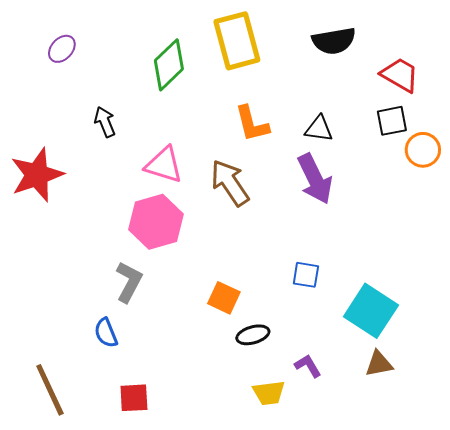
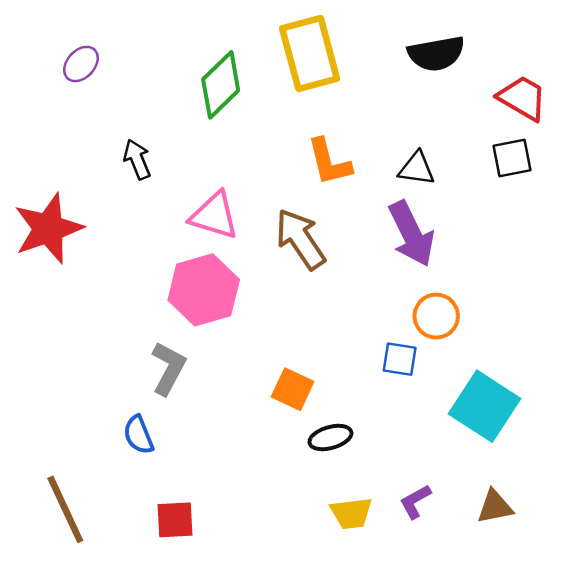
orange circle: (423, 150) -> (436, 316), moved
brown triangle: (379, 364) -> (495, 507), moved
purple L-shape: (308, 366) -> (415, 502), moved, turned -88

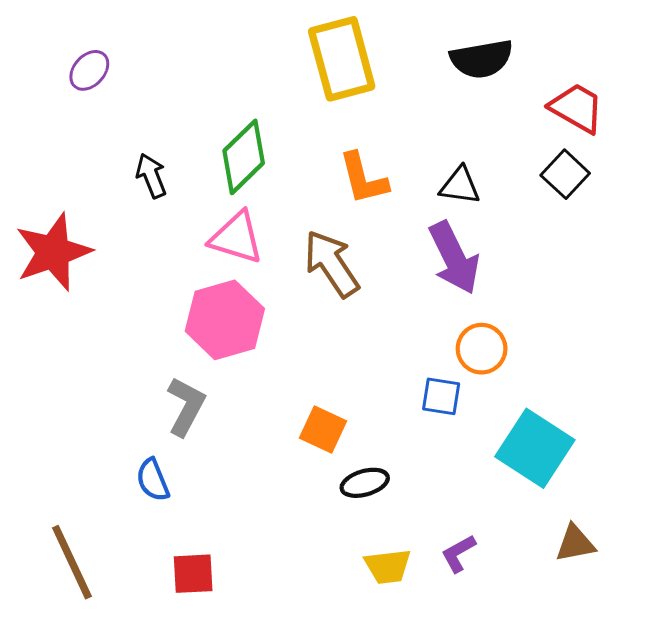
green diamond: (221, 85) -> (244, 157), moved
black square: (512, 158) -> (565, 174), turned -36
brown triangle: (495, 507) -> (575, 543), moved

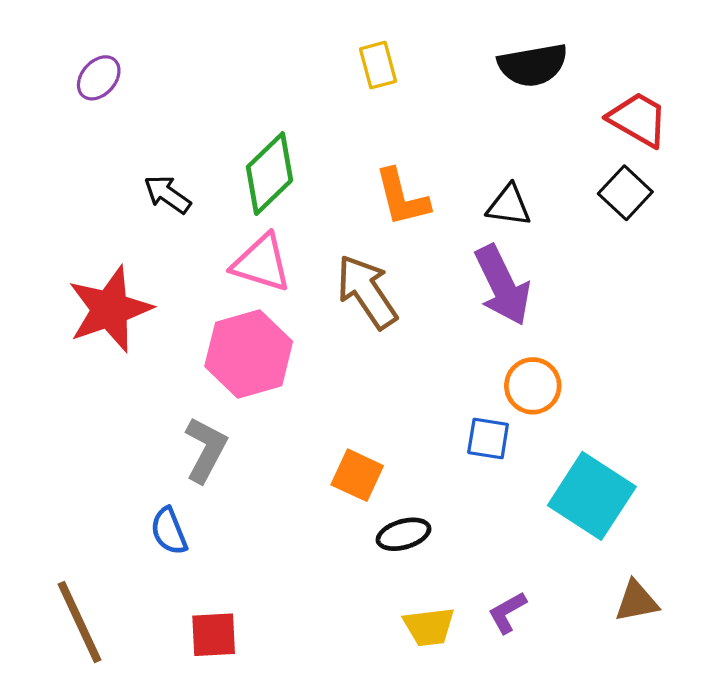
yellow rectangle: (342, 59) -> (378, 65), size x0.5
black arrow: (151, 176) -> (167, 194), turned -33
red star: (53, 252) -> (110, 309), moved

